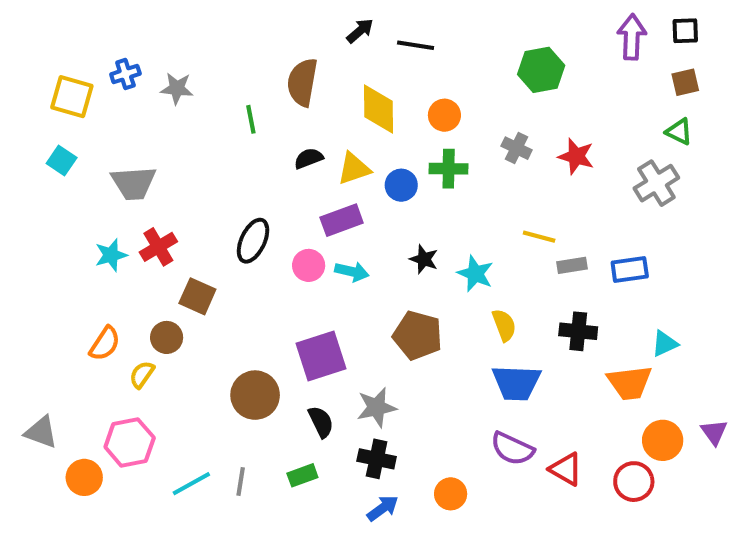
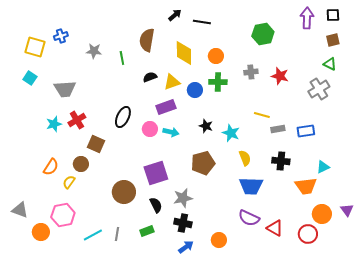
gray star: (177, 88) -> (94, 51), moved
gray cross: (516, 148) -> (251, 72), turned -32
brown pentagon: (418, 335) -> (203, 163), turned -30

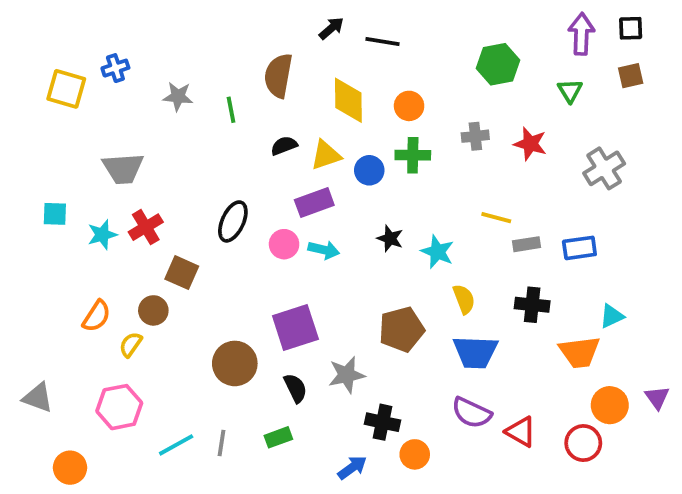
green triangle: (330, 64) -> (570, 91), moved, turned 32
cyan square: (30, 78) -> (55, 214), moved, turned -32
brown pentagon: (203, 163) -> (401, 329), moved
black cross: (183, 223) -> (383, 422), moved
orange circle: (41, 232) -> (70, 468), moved

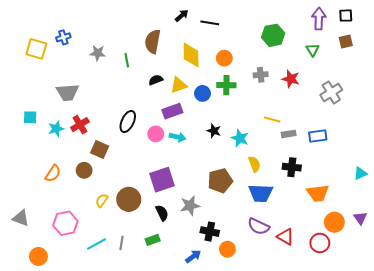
cyan triangle: (612, 316) -> (360, 173), moved
yellow semicircle: (131, 345) -> (102, 200), moved

